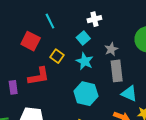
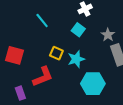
red square: (31, 41) -> (14, 55), moved
cyan star: (85, 61) -> (76, 59), moved, turned -30

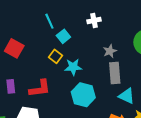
cyan square: (78, 30) -> (63, 36), moved
red L-shape: (43, 77) -> (40, 88), moved

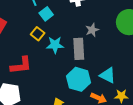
gray rectangle: (115, 73) -> (79, 49), moved
cyan hexagon: (83, 95) -> (79, 79), moved

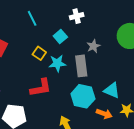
cyan square: (46, 14) -> (60, 36), moved
red L-shape: (21, 65) -> (41, 88), moved

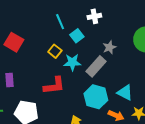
cyan line: (32, 18) -> (60, 22), moved
gray rectangle: (81, 66) -> (96, 66), turned 45

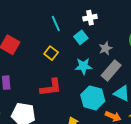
cyan square: (77, 36) -> (81, 37), moved
cyan star: (72, 62) -> (83, 66), moved
gray rectangle: (96, 66) -> (111, 70), moved

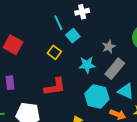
white cross: (90, 18) -> (82, 12), moved
cyan square: (81, 37) -> (73, 36), moved

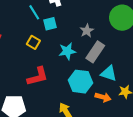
cyan square: (73, 36) -> (50, 24), turned 32

